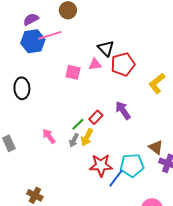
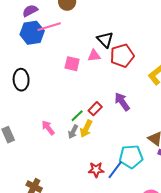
red star: (101, 165) -> (96, 170), moved, size x0.7

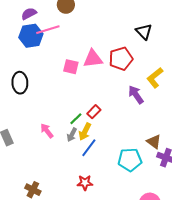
black triangle: (105, 40) -> (144, 32), moved
pink triangle: (94, 56) -> (93, 59), size x1.5
purple arrow: (122, 102) -> (136, 95), moved
red star: (96, 170) -> (85, 183), moved
blue line: (115, 170) -> (89, 148), moved

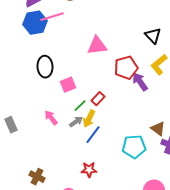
black triangle: (144, 32) -> (153, 36), moved
red pentagon: (121, 59) -> (126, 68), moved
pink square: (71, 67) -> (68, 85), moved, turned -35
black ellipse: (20, 83) -> (45, 67), moved
gray arrow: (72, 135) -> (76, 122), turned -152

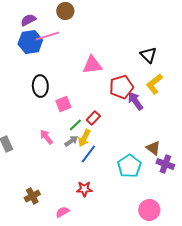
cyan pentagon: (134, 147) -> (129, 166), turned -30
brown cross: (37, 177) -> (32, 196), turned 35

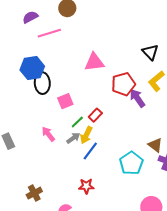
blue hexagon: (30, 42) -> (32, 68), moved

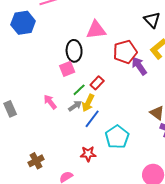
blue hexagon: (32, 68) -> (23, 23), moved
black ellipse: (42, 83) -> (74, 51), moved
cyan pentagon: (131, 163) -> (117, 137), moved

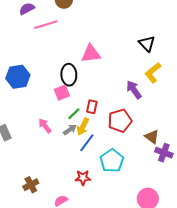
blue hexagon: (23, 23) -> (18, 77), moved
red pentagon: (125, 52) -> (120, 121), moved
red rectangle: (97, 83) -> (92, 107), turned -32

